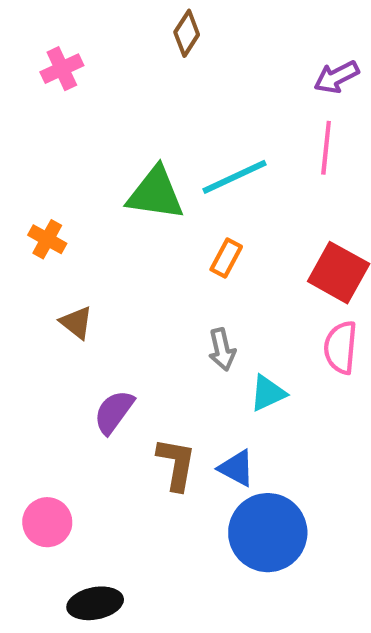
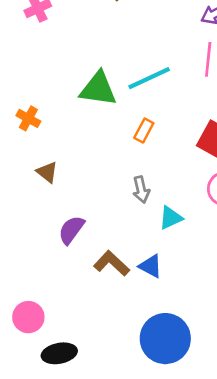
brown L-shape: (176, 464) -> (112, 263), turned -57
pink circle: (47, 522) -> (28, 317), moved
blue circle: (268, 533) -> (165, 339), moved

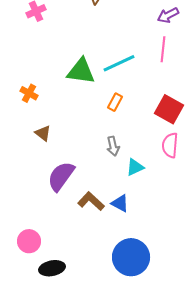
purple semicircle: (71, 230) -> (61, 176), size x1.4

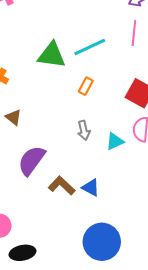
cyan triangle: (135, 167) -> (115, 141), moved

